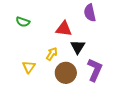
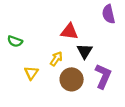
purple semicircle: (90, 13) -> (109, 14), moved
green semicircle: (23, 22) -> (15, 41), moved

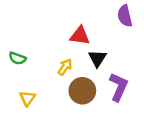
green semicircle: (15, 41) -> (17, 58), moved
yellow triangle: (31, 73) -> (27, 98), moved

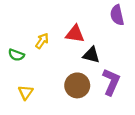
black triangle: (97, 58) -> (91, 55), turned -48
yellow arrow: (65, 67) -> (42, 41), moved

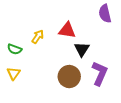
black triangle: (91, 55) -> (82, 49), turned 49
yellow triangle: (26, 92) -> (14, 73), moved

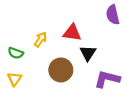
purple L-shape: (100, 73) -> (107, 79), turned -100
brown circle: (69, 77) -> (61, 70), moved

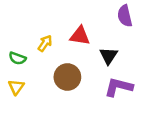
black triangle: (88, 53) -> (109, 56), moved

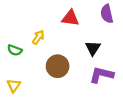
red triangle: (80, 36) -> (70, 18), moved
yellow triangle: (16, 87) -> (14, 85), moved

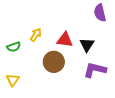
red triangle: (70, 18) -> (65, 40), moved
green semicircle: (15, 50) -> (14, 47), turned -40

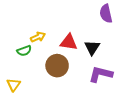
yellow arrow: (36, 35) -> (38, 37), turned 32
green semicircle: (14, 47) -> (24, 51), moved

